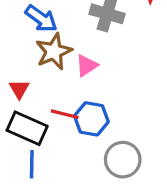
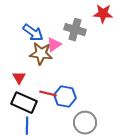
brown star: (54, 51) -> (41, 54), turned 30
pink triangle: (87, 66) -> (54, 45), moved

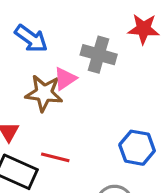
blue arrow: (33, 33) -> (31, 39), moved
blue hexagon: (65, 97) -> (137, 148), moved

